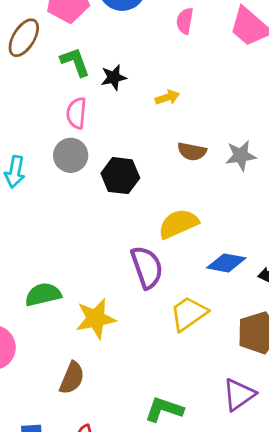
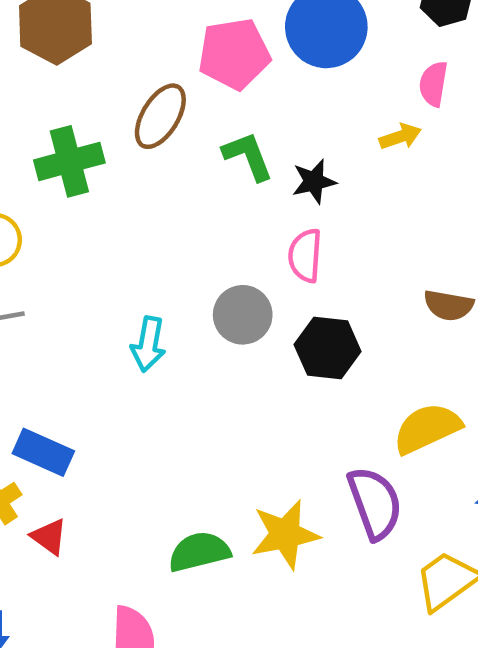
yellow arrow: (167, 97) -> (400, 137), moved
pink semicircle: (76, 113) -> (305, 255), moved
yellow star: (96, 319) -> (285, 534), moved

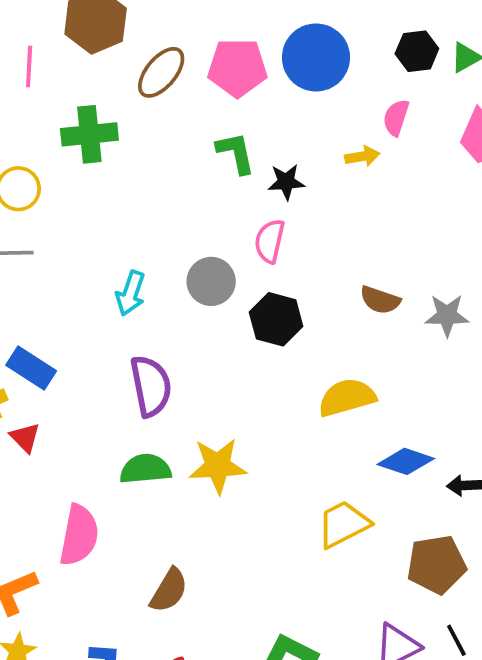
brown ellipse: (160, 116) -> (161, 72), moved
purple semicircle: (375, 503) -> (151, 386), moved

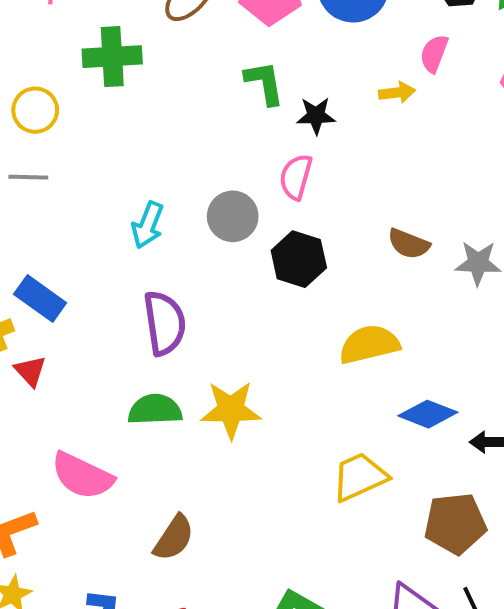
pink semicircle: (79, 535) -> (82, 476), turned 102

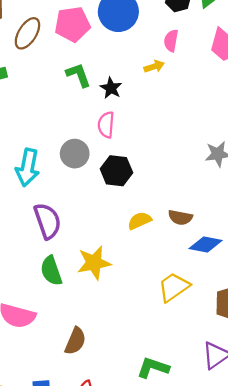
black star: (316, 116) -> (111, 88), turned -30
cyan arrow: (148, 225) -> (28, 167), size x1.4
brown semicircle: (409, 244) -> (180, 217), moved
yellow semicircle: (369, 344) -> (140, 221), moved, size x0.7
green semicircle: (155, 410) -> (51, 271), turned -96

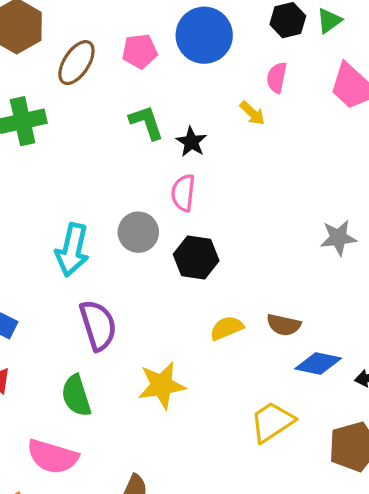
pink pentagon: (72, 24) -> (140, 51), size x0.7
yellow arrow: (154, 66) -> (252, 113), turned 60
green semicircle: (51, 271) -> (76, 396), moved

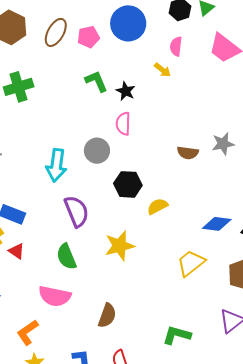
brown ellipse: (76, 63) -> (56, 32), moved
black hexagon: (196, 257) -> (128, 184), moved
brown semicircle: (284, 325) -> (188, 153), moved

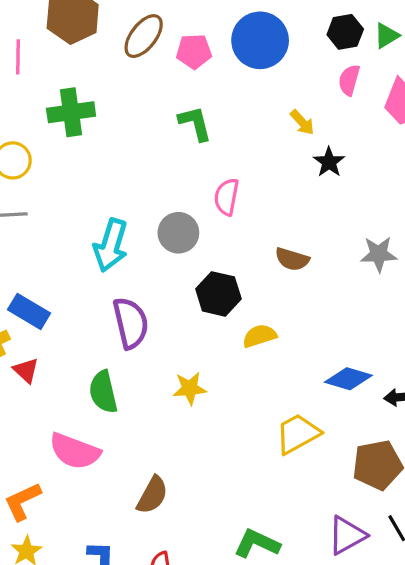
pink semicircle: (176, 46) -> (349, 80), moved
black star: (126, 91) -> (329, 162), moved
brown semicircle: (188, 153) -> (292, 259), moved
yellow star: (120, 246) -> (190, 388), size x0.7

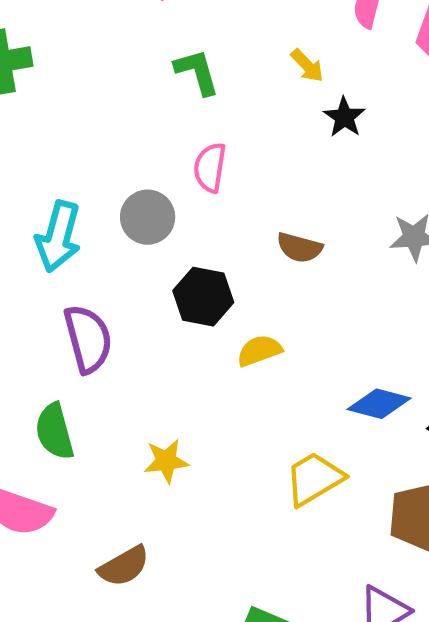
green L-shape: (195, 123) -> (197, 72), moved
yellow star: (190, 388) -> (166, 461), moved
brown semicircle: (152, 495) -> (124, 566), turned 33

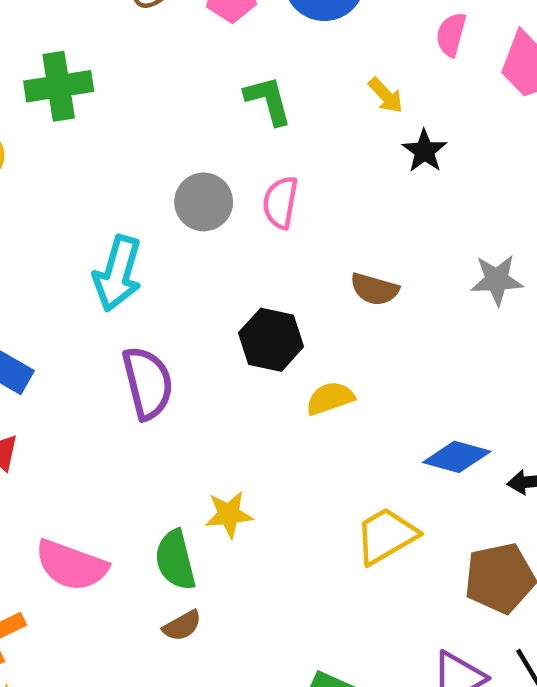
gray circle: (148, 217) -> (204, 202), moved
green semicircle: (54, 431) -> (175, 560), moved
brown semicircle: (124, 566) -> (182, 626), size x0.7

